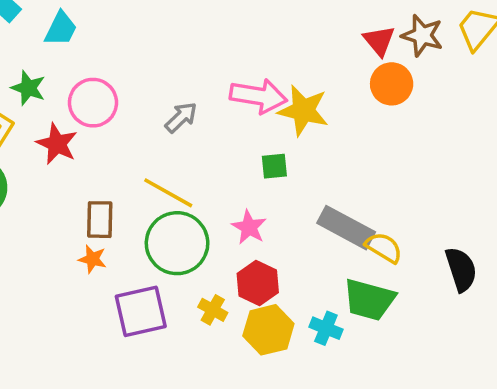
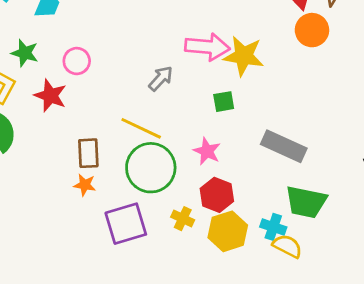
pink circle: (93, 103) -> (77, 61), size x0.7
gray arrow: (181, 117) -> (161, 78), moved
yellow semicircle: (384, 247) -> (287, 246), moved

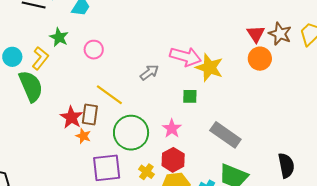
red star: (50, 96) -> (71, 117), moved
yellow line: (141, 128) -> (109, 95), moved

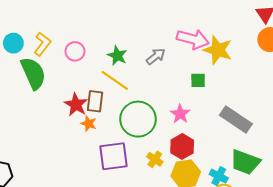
green star: (59, 37) -> (117, 56), moved
pink circle: (94, 50) -> (75, 51), moved

